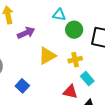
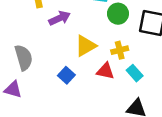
blue square: (22, 86) -> (66, 75), moved
red triangle: (70, 92) -> (105, 71), moved

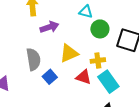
gray semicircle: (24, 58) -> (33, 59), moved
cyan rectangle: (135, 73) -> (108, 82), size x1.5

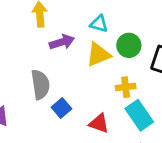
cyan triangle: (86, 12) -> (99, 24), moved
yellow triangle: (69, 53) -> (98, 55), moved
red triangle: (84, 77) -> (99, 123), moved

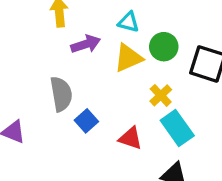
yellow cross: (126, 87) -> (161, 95), turned -36

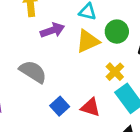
gray semicircle: (61, 94) -> (33, 72), turned -48
blue square: (86, 121) -> (60, 106), moved

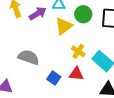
purple arrow: (52, 30) -> (38, 14), moved
yellow cross: (115, 72) -> (78, 51), moved

